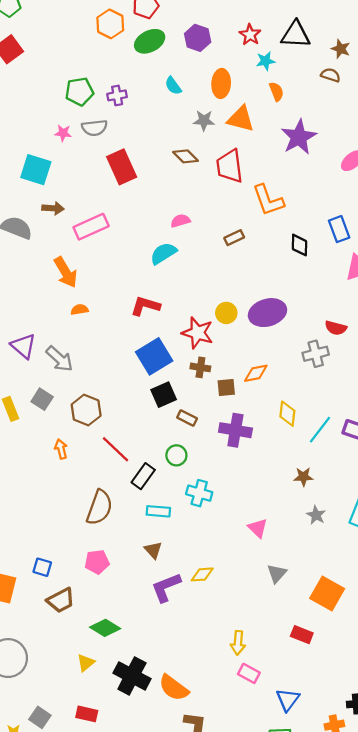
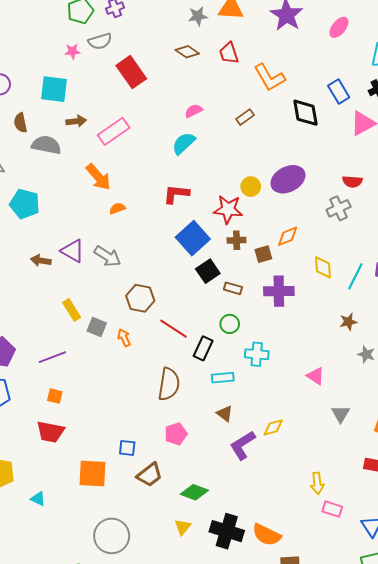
red trapezoid: (230, 166) -> (229, 53), size x0.7
black diamond: (299, 245) -> (305, 113), size x1.4
gray square: (42, 399) -> (97, 327), moved

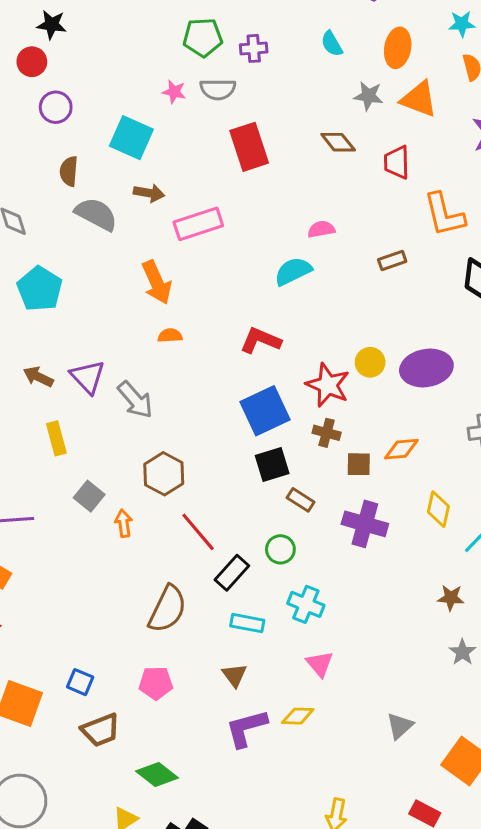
yellow rectangle: (72, 310) -> (56, 438), moved
pink triangle: (316, 376) -> (320, 664), moved

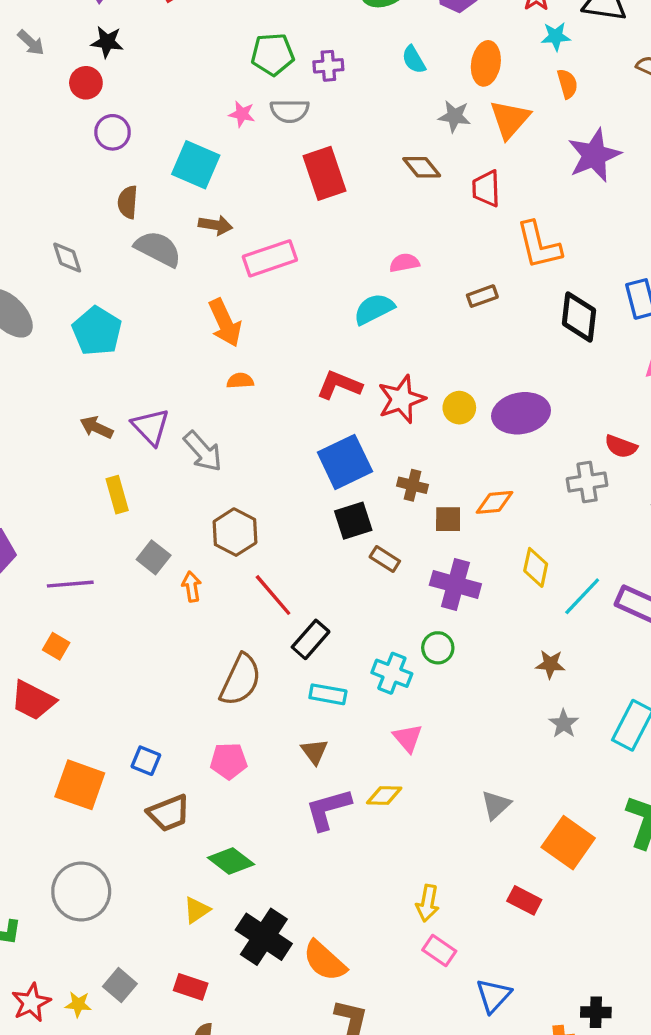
orange triangle: (419, 99) -> (510, 119), turned 51
red star: (328, 385) -> (401, 399), moved, turned 30
green circle: (280, 549) -> (438, 648), moved

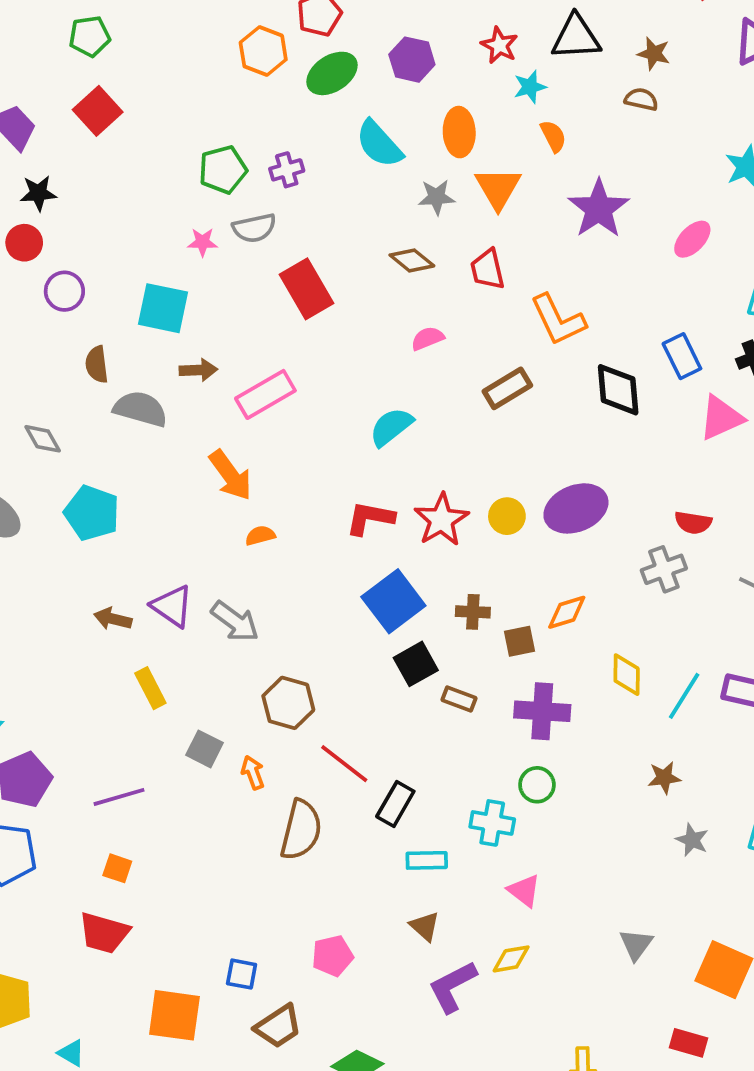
cyan semicircle: (414, 60) -> (379, 144), size x1.6
pink semicircle: (404, 263) -> (428, 338), moved
brown rectangle: (482, 296) -> (507, 388), size x1.4
brown semicircle: (240, 680) -> (301, 830), moved

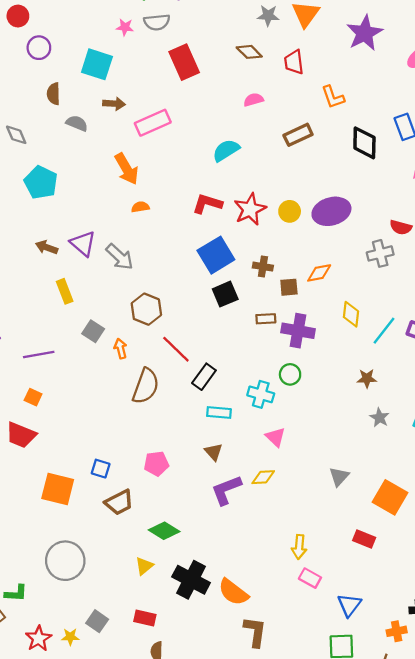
orange L-shape: (558, 320) -> (333, 97), size x0.7
gray semicircle: (140, 409) -> (77, 123), size x0.7
brown rectangle: (459, 699) -> (266, 319), moved, turned -30

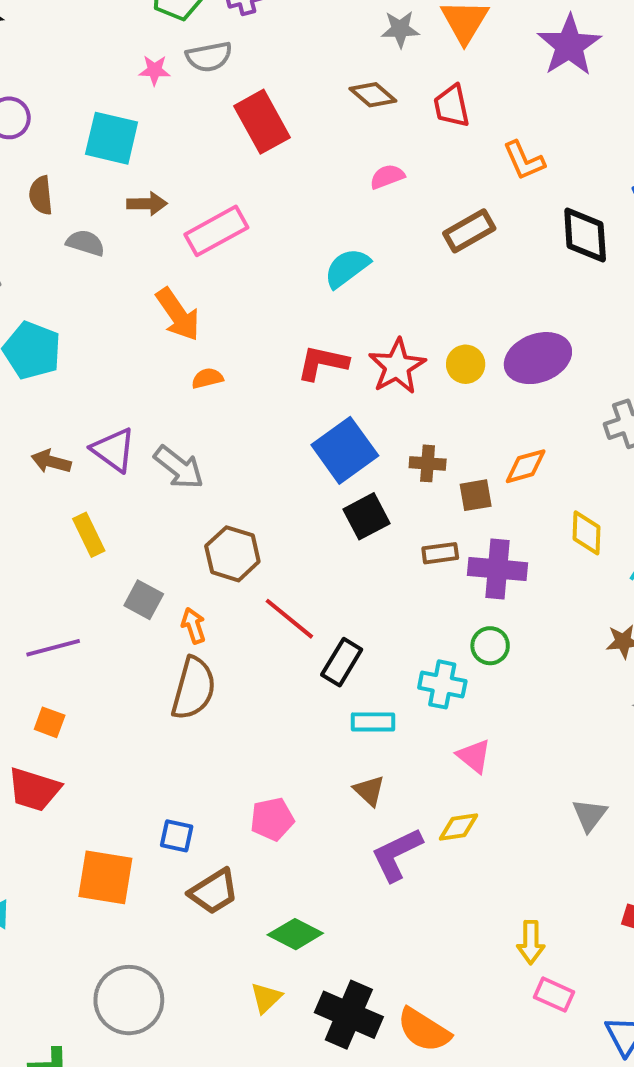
brown semicircle: (146, 386) -> (194, 688), moved

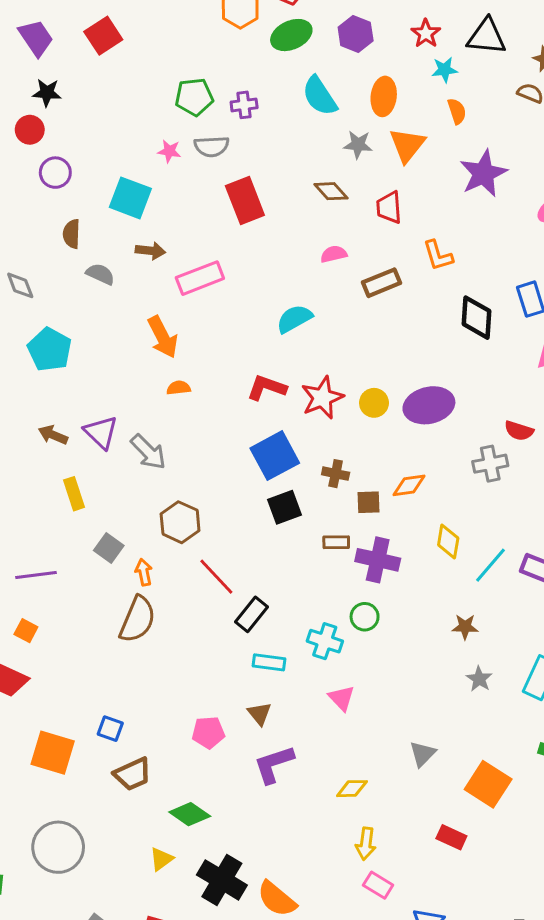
brown rectangle: (469, 231) -> (381, 283), moved
pink pentagon: (272, 819) -> (208, 732), moved
yellow diamond: (459, 827) -> (352, 789), moved

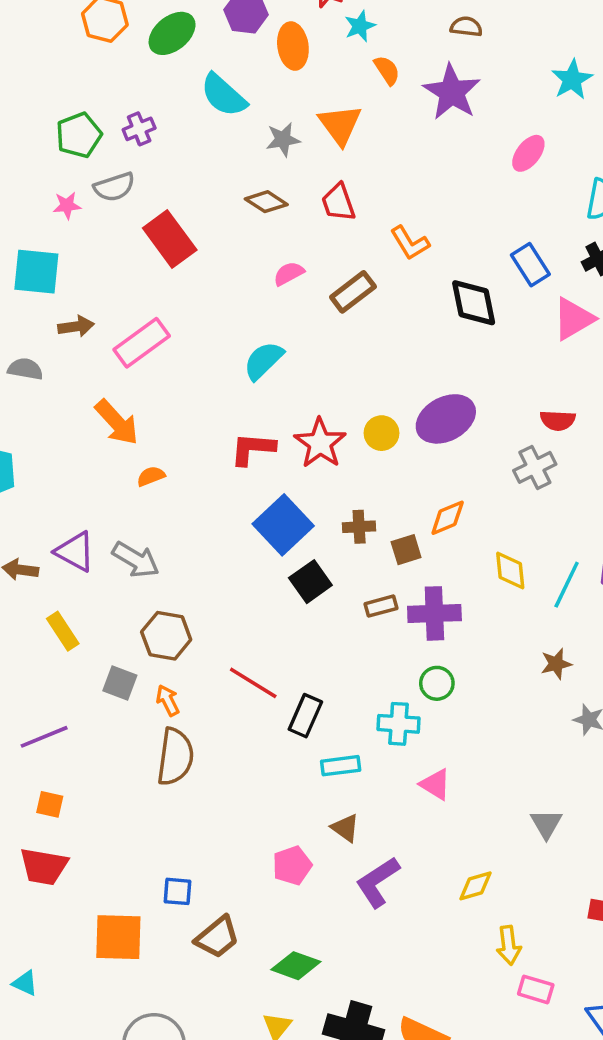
orange ellipse: (384, 96) -> (293, 46), moved
purple star: (483, 174) -> (452, 92), moved
brown hexagon: (180, 522) -> (166, 636), moved

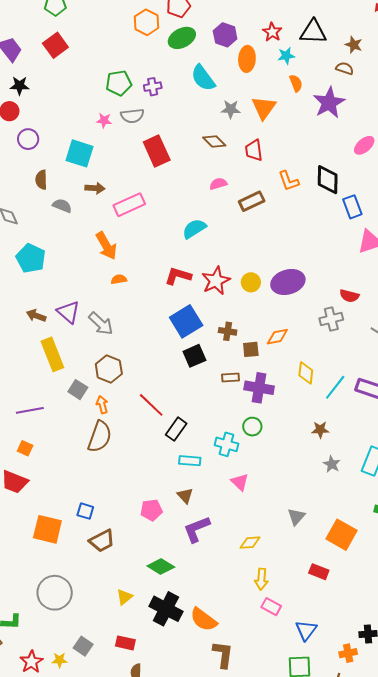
black diamond: (474, 303) -> (328, 180), moved
yellow rectangle: (63, 631) -> (52, 354), size x1.5
green diamond: (296, 966) -> (161, 567), moved

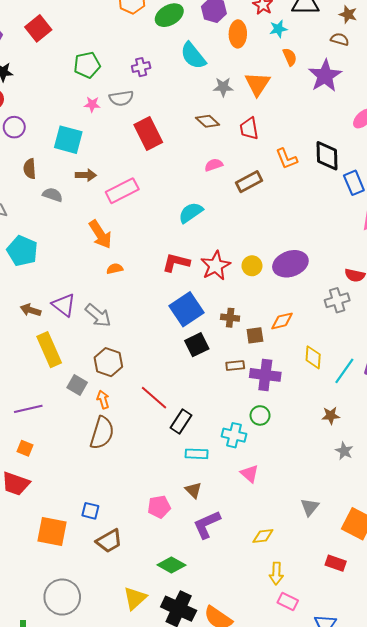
green pentagon: (119, 83) -> (87, 65), moved
yellow triangle: (124, 597) -> (135, 598), size x1.4

